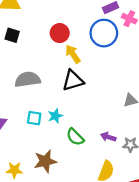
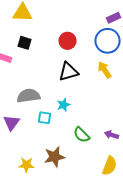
yellow arrow: (73, 54) -> (104, 70), moved
gray semicircle: (28, 79) -> (28, 96), moved
black triangle: (73, 81) -> (68, 72), moved
cyan star: (55, 116) -> (64, 105), moved

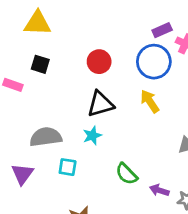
cyan star: (64, 105) -> (92, 136), moved
green semicircle: (82, 135) -> (126, 174), moved

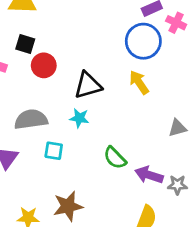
red circle: (99, 62) -> (44, 65), moved
cyan star: (92, 136) -> (79, 118), turned 30
purple arrow: (159, 190) -> (149, 175), size x1.4

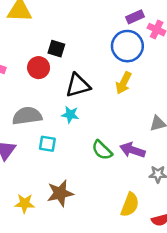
black square: (25, 44) -> (56, 49), moved
yellow arrow: (139, 82) -> (124, 83), turned -120
purple arrow: (149, 175) -> (132, 150), moved

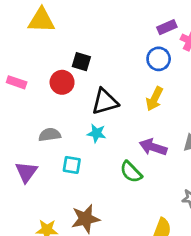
blue circle: (127, 46) -> (159, 59), size x0.7
gray semicircle: (27, 116) -> (50, 135), size x0.7
purple arrow: (132, 150) -> (153, 147), moved

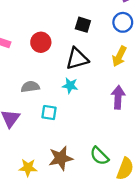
black square: (81, 62) -> (83, 25), moved
purple arrow: (153, 147) -> (118, 97), turned 75
green semicircle: (131, 172) -> (99, 156), moved

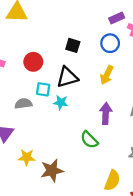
cyan square: (49, 113) -> (43, 89), moved
green semicircle: (99, 156) -> (89, 140), moved
yellow star: (28, 168) -> (27, 157), moved

